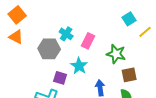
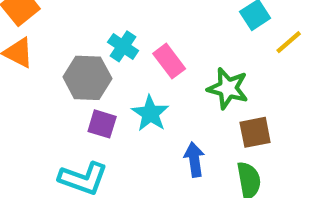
pink rectangle: (88, 41) -> (169, 61), turned -63
purple square: (60, 78) -> (102, 124), moved

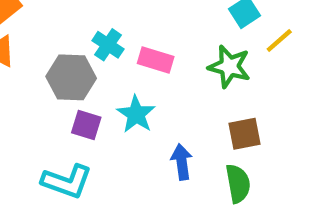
pink rectangle: (169, 61) -> (156, 60), turned -36
green star: (228, 88) -> (229, 67), moved

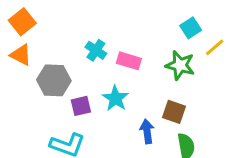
gray hexagon: (71, 77) -> (54, 80), moved
purple square: (86, 125) -> (81, 106), turned -30
brown square: (244, 134) -> (174, 112), moved, turned 30

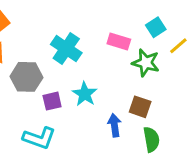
cyan cross: (96, 50) -> (66, 49), size x1.5
pink rectangle: (129, 61) -> (119, 41), moved

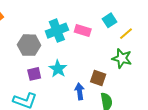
cyan cross: (66, 49) -> (57, 31), moved, turned 35
green star: (146, 63) -> (122, 58), moved
gray hexagon: (26, 77) -> (29, 45), moved

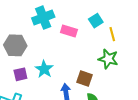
cyan cross: (57, 31) -> (43, 18), moved
yellow line: (126, 34) -> (112, 34), turned -64

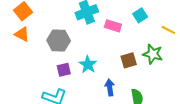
yellow line: (112, 34) -> (168, 30), moved, turned -48
brown square: (84, 78) -> (129, 60), moved, turned -35

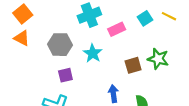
pink rectangle: (113, 26) -> (117, 29), turned -42
yellow line: (168, 30) -> (169, 16), moved
cyan star: (88, 64) -> (93, 53), moved

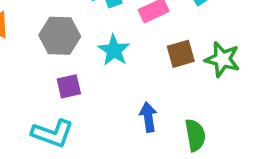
brown square: (133, 65) -> (181, 54), moved

